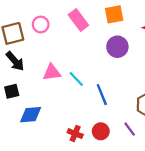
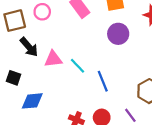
black arrow: (15, 61) -> (29, 47), moved
black square: (12, 91) -> (14, 78), turned 32

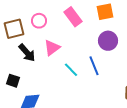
pink triangle: (53, 59) -> (52, 48), moved, turned -30
blue line: (103, 81) -> (94, 66), moved

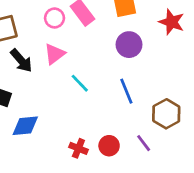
pink circle: (39, 21) -> (55, 18), moved
blue line: (94, 66) -> (126, 91), moved

